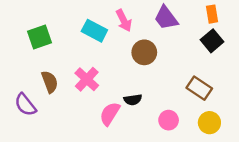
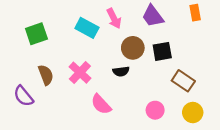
black square: (212, 41) -> (162, 51), moved, turned 30
black semicircle: (133, 100) -> (121, 71), moved
pink semicircle: (110, 114) -> (101, 104), turned -75

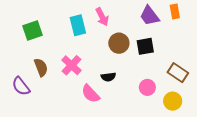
purple trapezoid: (153, 16) -> (149, 16), moved
cyan rectangle: (87, 28) -> (78, 25), turned 48
black semicircle: (121, 71) -> (108, 77), moved
brown rectangle: (183, 81) -> (178, 73), moved
pink circle: (155, 110) -> (147, 87), moved

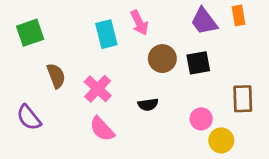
green square: (33, 30) -> (30, 33), moved
brown semicircle: (41, 67) -> (56, 76), moved
brown rectangle: (178, 73) -> (243, 99), turned 54
pink semicircle: (90, 94) -> (102, 129), moved
yellow circle: (173, 101) -> (221, 140), moved

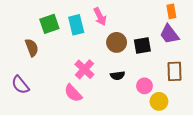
purple trapezoid: (204, 21) -> (169, 34), moved
green square: (30, 33) -> (49, 24), moved
brown semicircle: (56, 76) -> (32, 48), moved
pink cross: (98, 89) -> (84, 69), moved
black semicircle: (148, 105) -> (118, 76), moved

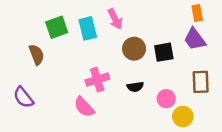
pink cross: (84, 69) -> (97, 80), turned 30

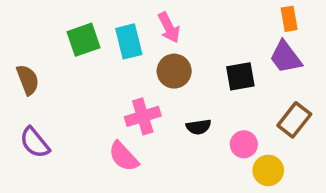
brown circle: (134, 49) -> (174, 71), moved
brown semicircle: (37, 55) -> (28, 80), moved
brown rectangle: (201, 82) -> (294, 120), turned 40

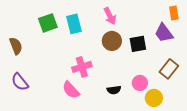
orange rectangle: (289, 19) -> (174, 13), moved
pink arrow: (169, 28) -> (110, 16), moved
brown circle: (174, 71) -> (112, 41), moved
black semicircle: (199, 127) -> (114, 90), moved

